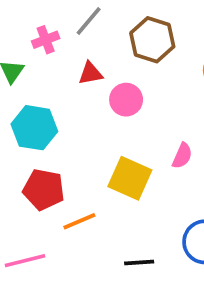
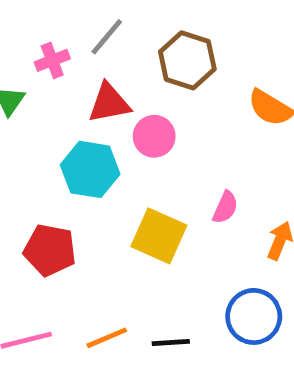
red triangle: (91, 73) -> (109, 103), size x1.4
cyan hexagon: (34, 128) -> (90, 169), moved
orange line: (79, 221) -> (107, 338), moved

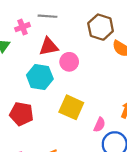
gray line: (107, 37) -> (47, 16), turned 54
brown hexagon: (187, 60) -> (101, 27), moved
pink semicircle: (225, 207) -> (100, 125), moved

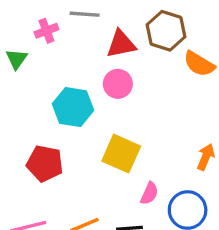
red triangle: (49, 47) -> (121, 44), moved
pink semicircle: (100, 125) -> (149, 193), moved

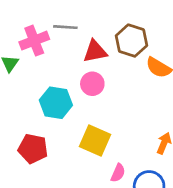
pink cross: (46, 31) -> (34, 41), size x1.5

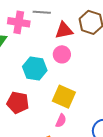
pink cross: (34, 41) -> (19, 22), turned 30
pink semicircle: (118, 173) -> (61, 121), moved

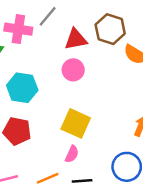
gray line: (42, 12) -> (48, 16), turned -54
cyan hexagon: (35, 68) -> (22, 88), moved

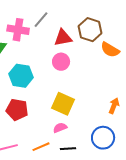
pink semicircle: (72, 154) -> (60, 128), turned -136

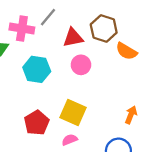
pink circle: (61, 62) -> (81, 65), moved
cyan hexagon: (21, 76) -> (37, 69), moved
red pentagon: (17, 110) -> (37, 123), moved, turned 30

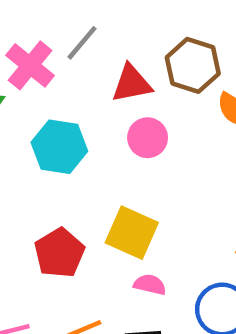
pink cross: (22, 28) -> (30, 65), turned 30
pink semicircle: (70, 140) -> (150, 285), moved, turned 35

